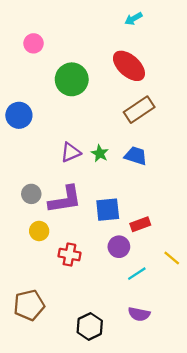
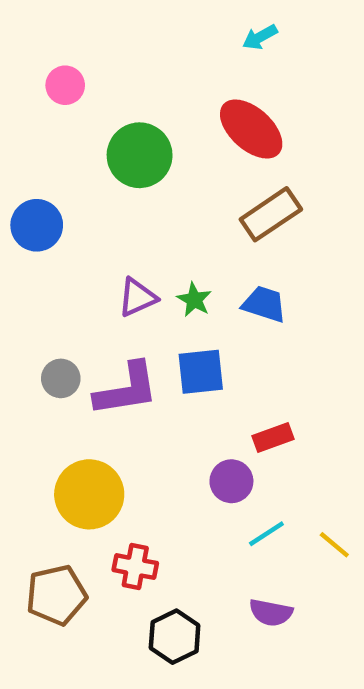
blue square: (108, 210) -> (201, 372), moved
yellow circle: (39, 231) -> (89, 494), moved, size x1.8
red cross: (69, 255) -> (135, 567), moved
yellow line: (172, 258) -> (334, 545), moved

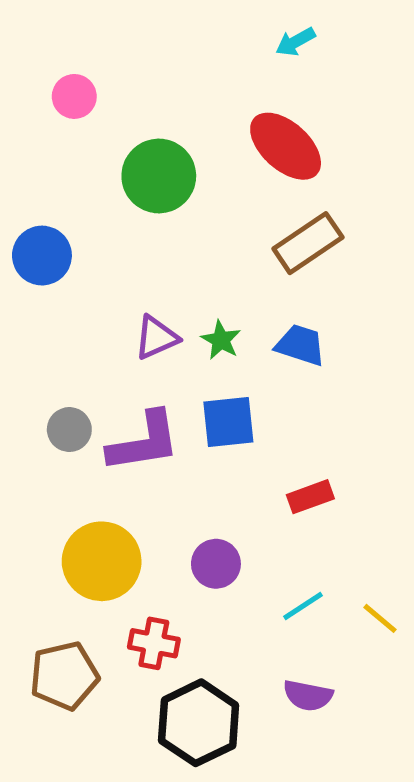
purple circle: (231, 481) -> (216, 564), moved
black hexagon: (175, 637) -> (199, 723), size x1.4

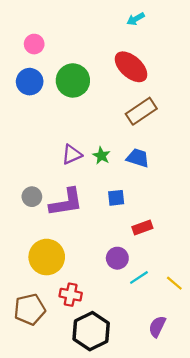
blue circle: (42, 256) -> (30, 82), moved
blue square: (228, 422) -> (116, 198), moved, size x0.7
purple circle: (216, 564) -> (117, 258), moved
purple semicircle: (308, 695) -> (157, 327), moved, turned 105

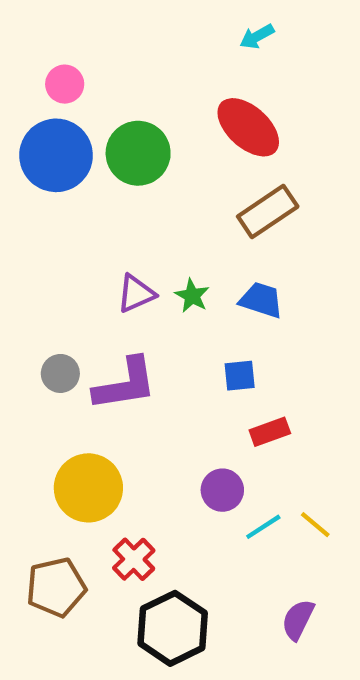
blue circle: (30, 82) -> (56, 155), size x1.4
blue square: (116, 198) -> (240, 376), moved
yellow line: (174, 283) -> (315, 525), moved
red cross: (71, 295) -> (134, 559), turned 35

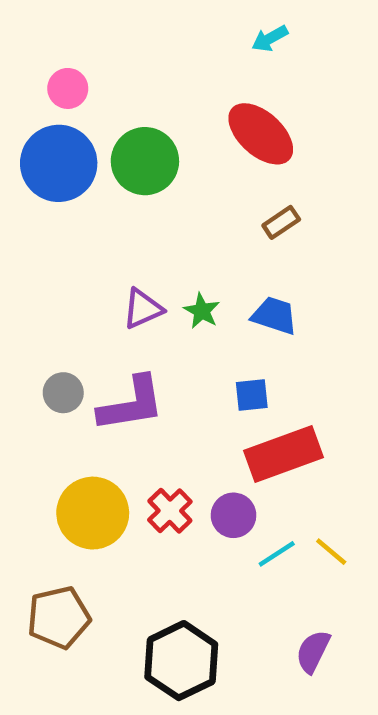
brown rectangle: (268, 211) -> (281, 222), size x0.6
red rectangle: (270, 432) -> (283, 454), size x1.8
red cross: (134, 559) -> (170, 511), moved

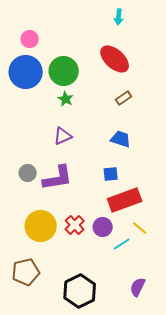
cyan arrow: (270, 38) -> (119, 17), turned -56
green star: (202, 311) -> (66, 99), moved
yellow line: (331, 552) -> (140, 228), moved

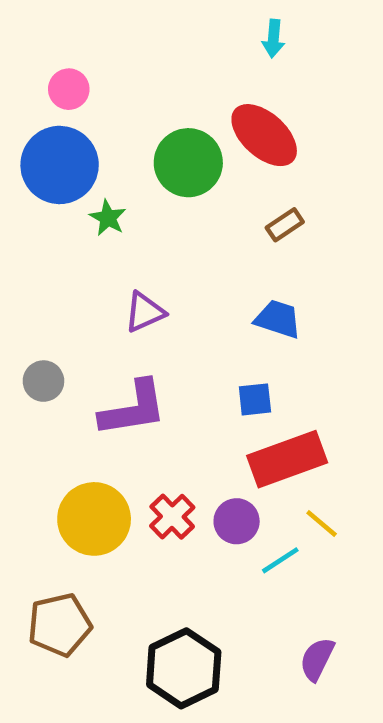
green circle: (64, 71) -> (188, 163), moved
green star: (66, 99) -> (108, 218), moved
gray circle: (28, 173) -> (43, 381), moved

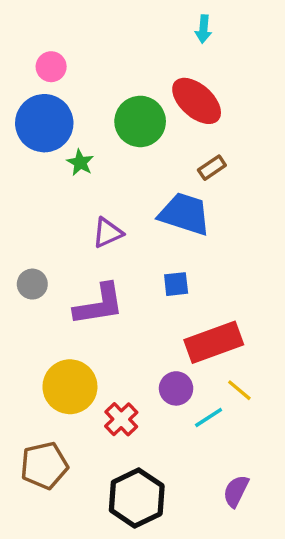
blue trapezoid: (278, 319) -> (185, 214), moved, size x1.5
blue square: (255, 399) -> (176, 284), moved
red cross: (172, 517) -> (121, 419), moved

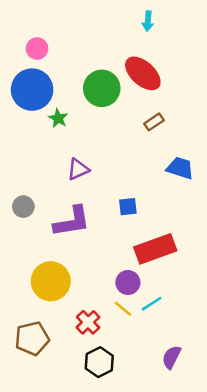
blue trapezoid: (185, 214) -> (180, 168), moved, size x0.7
yellow line: (239, 390) -> (123, 309), moved
red cross: (121, 419) -> (88, 322), moved
black hexagon: (137, 498) -> (99, 362), size x0.7

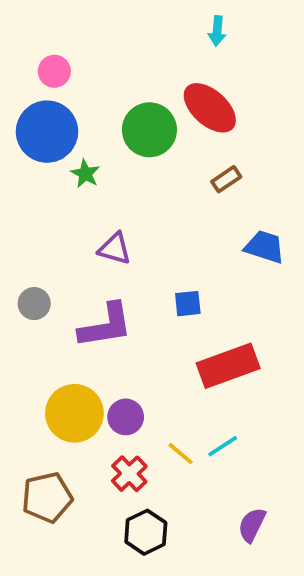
purple triangle: (78, 169) -> (115, 249), turned 40
purple circle: (128, 282) -> (126, 417), moved

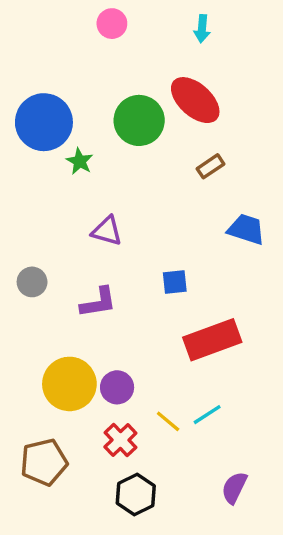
pink circle: (54, 71) -> (112, 24), moved
purple L-shape: (106, 325) -> (98, 302), size x0.7

